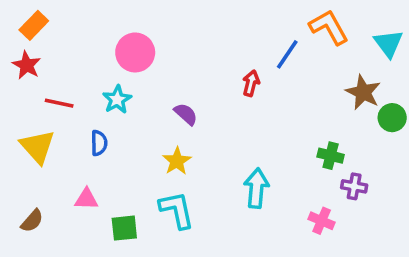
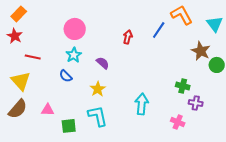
red arrow: (251, 83) -> (128, 37), moved
cyan star: (117, 100) -> (74, 55), moved
blue semicircle: (99, 143) -> (66, 76), moved, turned 136
brown semicircle: (32, 221) -> (18, 109), moved, size x1.5

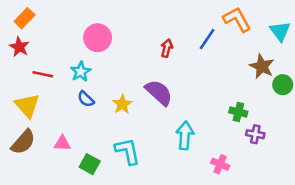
cyan star: (74, 55) -> (81, 72), moved
purple semicircle: (103, 63) -> (159, 92), moved, size x1.6
yellow star: (98, 89) -> (122, 104), moved
pink cross: (178, 122) -> (220, 164), moved
green square: (69, 126) -> (90, 164), turned 35

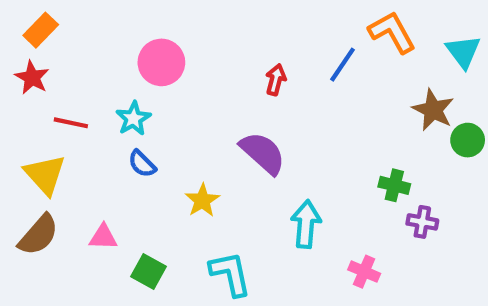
yellow star: (122, 104) -> (202, 200), moved
cyan L-shape: (128, 151) -> (230, 274), moved

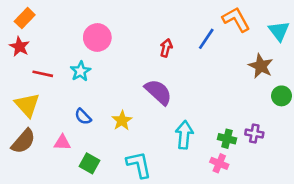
green circle: (468, 140) -> (282, 96), moved
blue semicircle: (142, 164) -> (83, 117), moved
green cross: (394, 185) -> (227, 139), moved

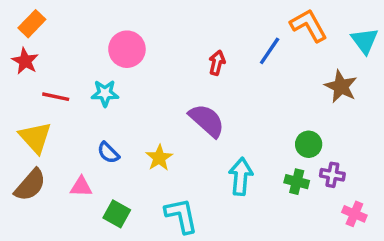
cyan star: (80, 71) -> (105, 93), turned 30
green circle: (282, 96) -> (309, 144), moved
pink cross: (219, 163) -> (354, 214), moved

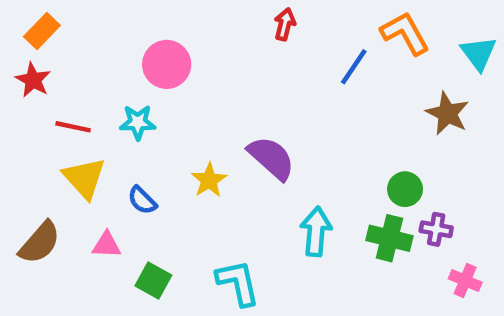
red arrow: (217, 63) -> (285, 24), moved
yellow triangle: (35, 137) -> (84, 178), moved
yellow star: (159, 158) -> (209, 180), moved
green cross: (297, 182) -> (389, 238), size x1.4

